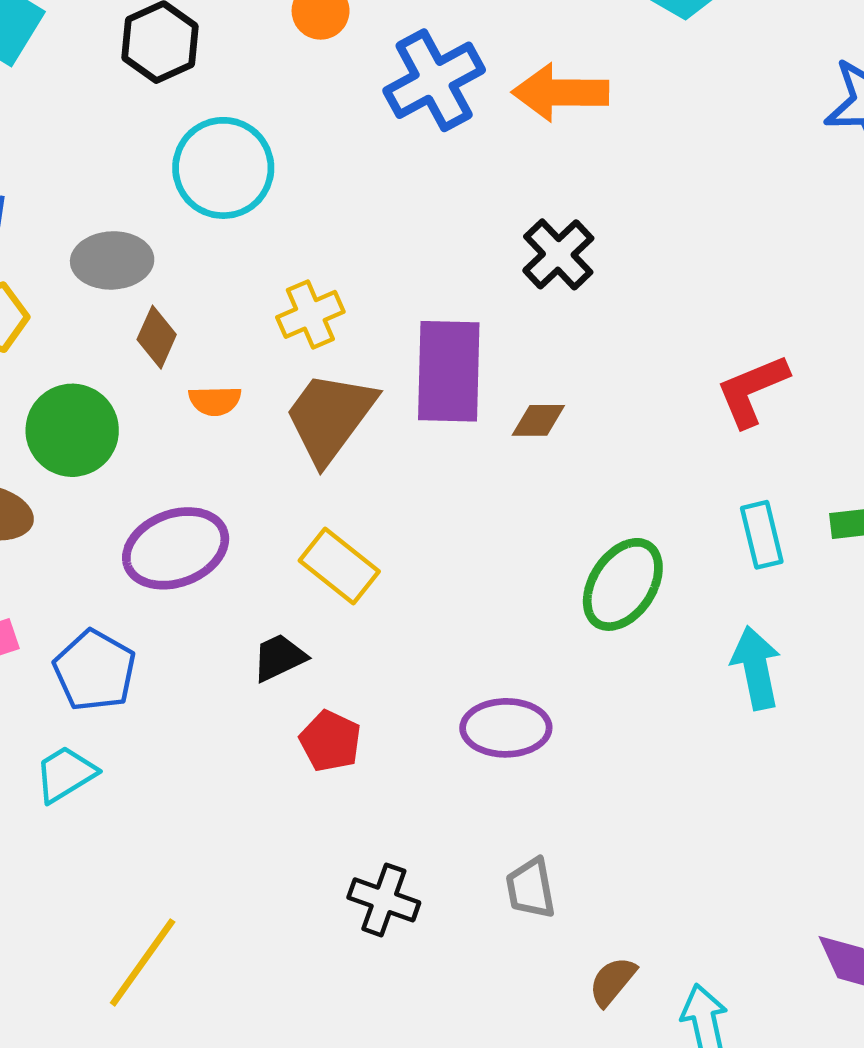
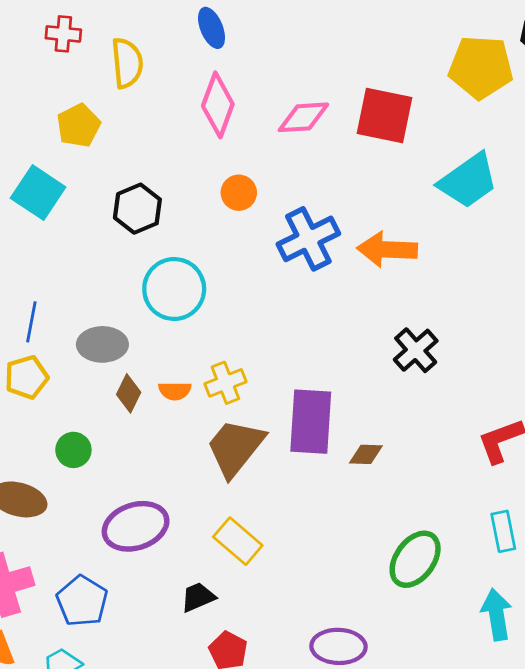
black cross: (558, 254) -> (416, 350), moved
orange semicircle: (215, 401) -> (175, 391), moved
green circle: (72, 430) -> (73, 450), size x0.6

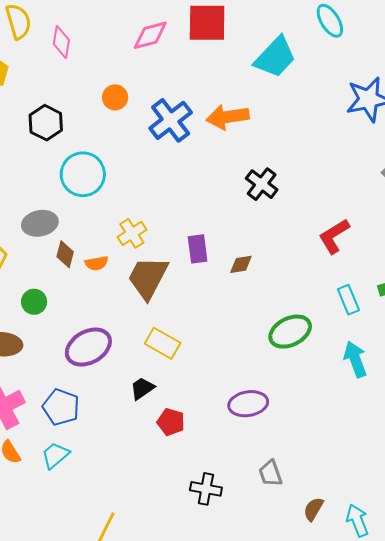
pink diamond: (218, 105) -> (61, 42), moved, size x0.7
orange semicircle: (175, 391) -> (97, 263), moved
purple rectangle: (311, 422) -> (198, 249), size x0.6
green ellipse: (415, 559) -> (290, 332), turned 39

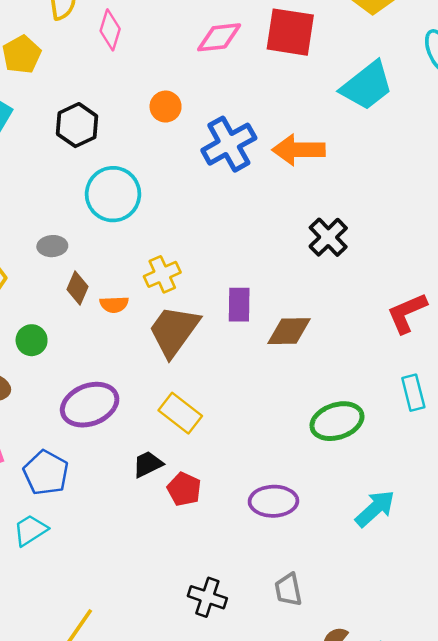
gray ellipse: (40, 223) -> (52, 246), size x0.7
brown diamond: (241, 264) -> (289, 331), size x1.5
cyan arrow: (355, 359) -> (375, 509), moved, turned 60
red pentagon: (171, 422) -> (184, 489), moved

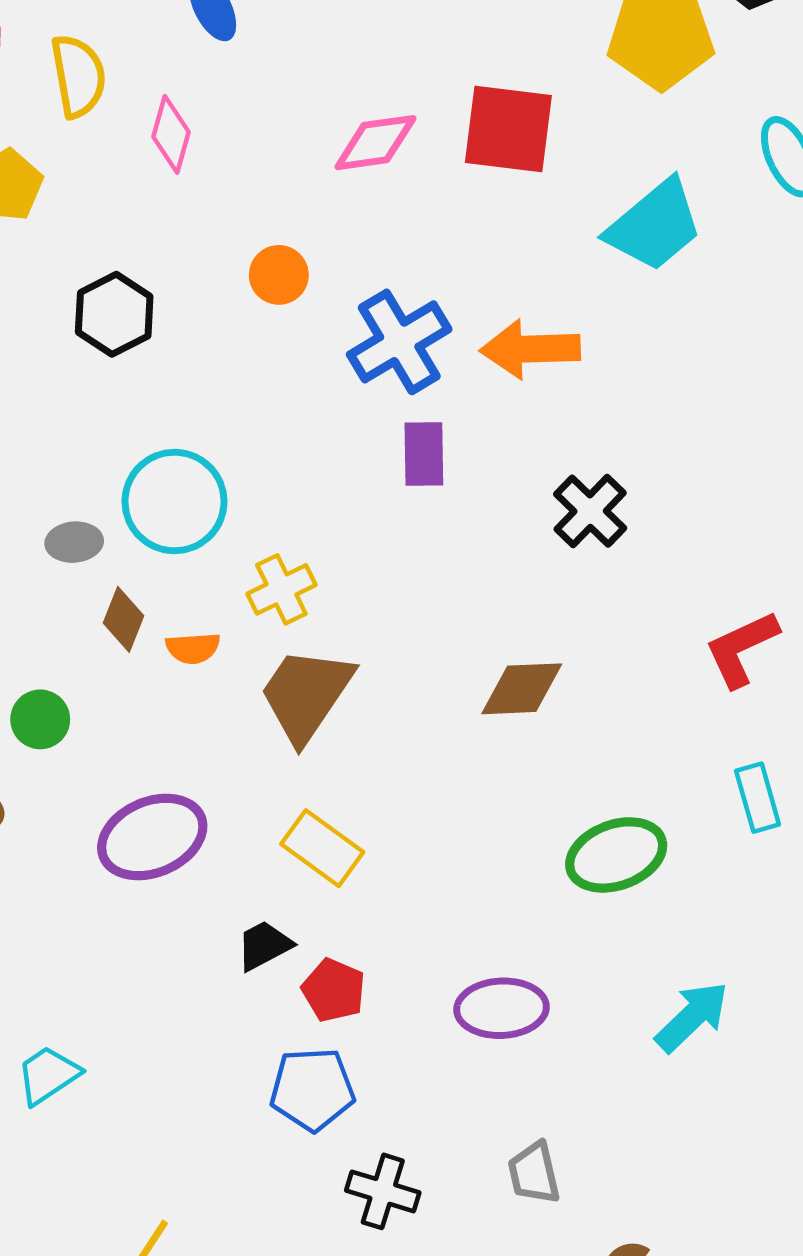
cyan circle: (113, 194) -> (174, 502), moved
purple rectangle: (239, 305) -> (424, 454), moved
blue pentagon: (46, 473) -> (312, 1089), moved, turned -30

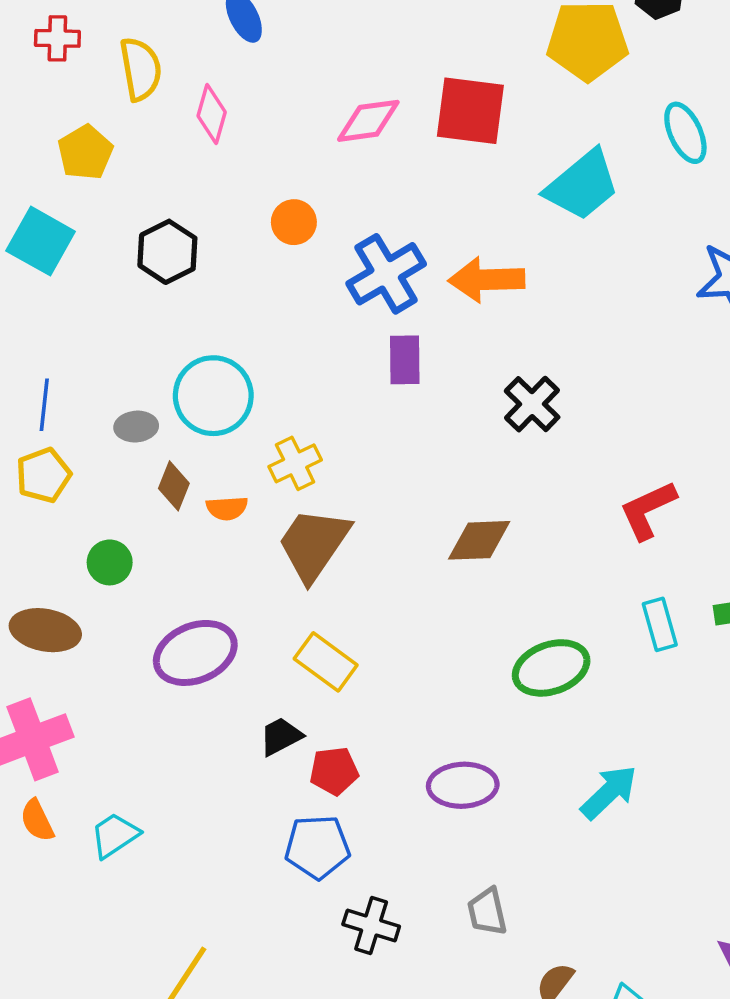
red pentagon: (334, 990) -> (334, 771), turned -30

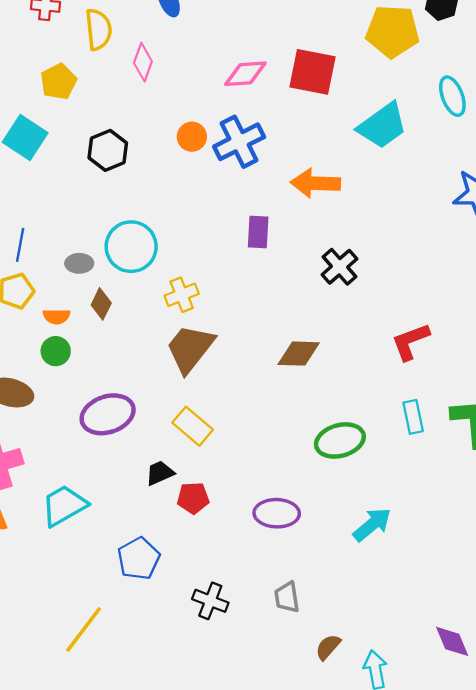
blue cross: (386, 274) -> (239, 142), moved
orange semicircle: (227, 508) -> (56, 316), moved
cyan trapezoid: (115, 835) -> (64, 506), moved, size x1.4
blue pentagon: (317, 847) -> (139, 559), moved, turned -30

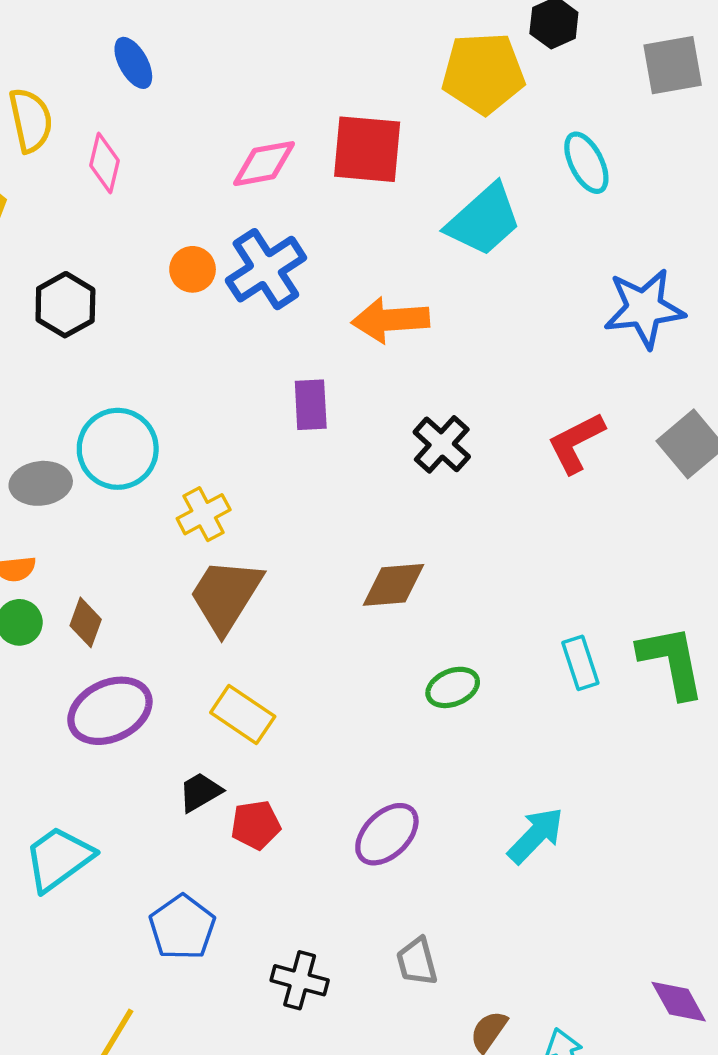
gray ellipse: (79, 263) -> (41, 483), size x1.4
brown diamond: (101, 304) -> (86, 622), moved
red L-shape: (410, 341) -> (576, 443), moved
green ellipse: (340, 440) -> (453, 687), moved, size x0.7
purple ellipse: (277, 513) -> (387, 834), turned -39

